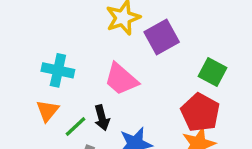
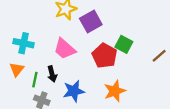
red pentagon: (200, 112) -> (104, 56), moved
green line: (76, 127) -> (35, 80), turned -35

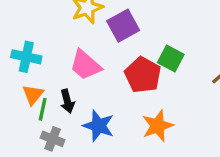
orange triangle: (17, 69) -> (33, 95), moved
blue star: (74, 91) -> (99, 126), turned 30

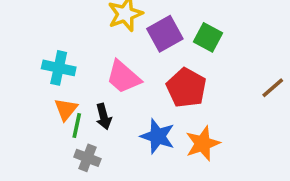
green square: (171, 58) -> (208, 37), moved
blue star: (99, 126) -> (158, 136), moved

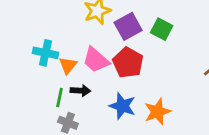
red pentagon: (186, 88) -> (128, 63), moved
orange triangle: (66, 109) -> (68, 65), moved
black arrow: (104, 116) -> (80, 91), turned -72

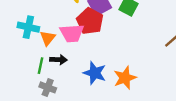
pink trapezoid: (96, 60) -> (72, 33), turned -45
red pentagon: (128, 63) -> (90, 21), moved

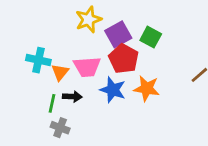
red pentagon: (90, 21) -> (124, 59), moved
blue star: (95, 73) -> (113, 90), moved
orange star: (125, 78) -> (147, 88), moved, turned 30

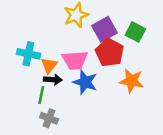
blue star: (113, 90) -> (85, 82), moved
black arrow: (72, 97) -> (53, 80), moved

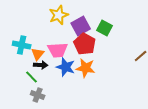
orange star: (131, 81) -> (86, 68), moved
green line: (41, 95) -> (32, 77), turned -56

